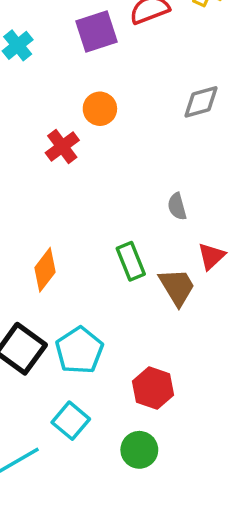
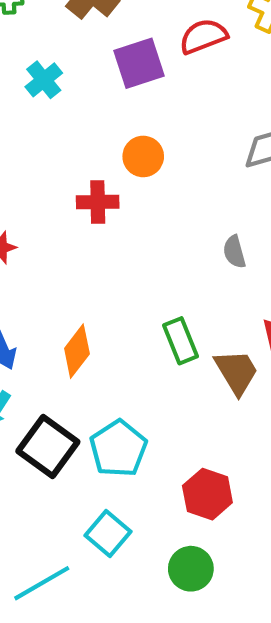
red cross: (62, 146) -> (98, 202), turned 36
gray semicircle: (177, 206) -> (234, 252), moved

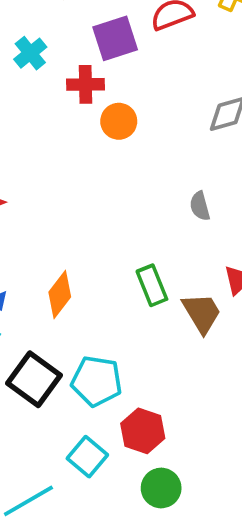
red cross: (98, 202) -> (86, 84), moved
cyan pentagon: (118, 449) -> (97, 381), turned -30
red hexagon: (207, 494) -> (143, 431), moved

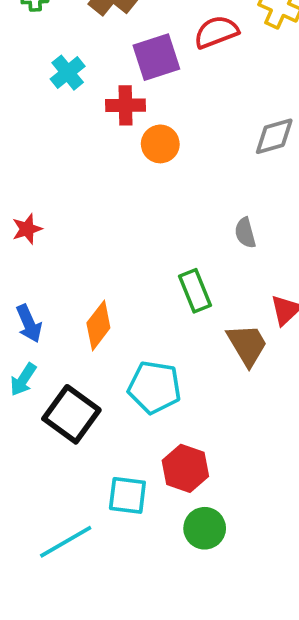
green rectangle: (152, 285) -> (195, 291), moved
cyan pentagon: (97, 381) -> (154, 387), moved
cyan square: (87, 457) -> (127, 495), turned -33

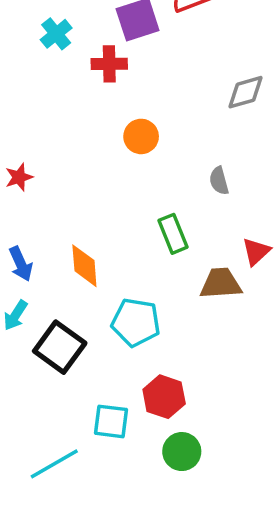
orange circle: (160, 144) -> (141, 136), moved
orange diamond: (98, 325) -> (84, 266), turned -42
brown trapezoid: (247, 345) -> (221, 283), turned -63

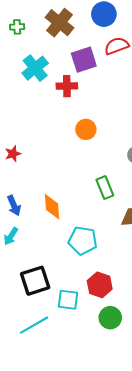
cyan cross: (56, 34) -> (35, 68), size x1.4
black square: (60, 347) -> (35, 281), moved, turned 36

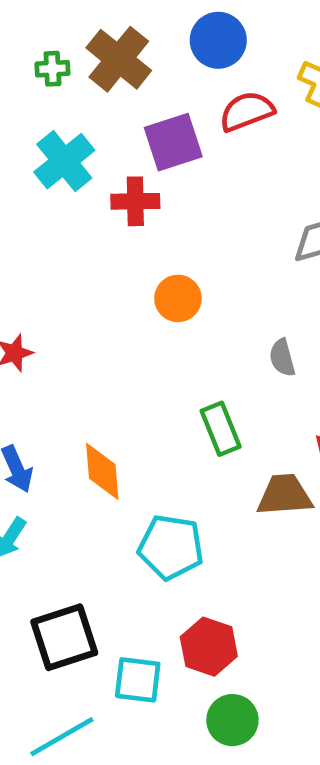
green cross: (17, 27) -> (52, 69), moved

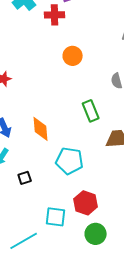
black square: (64, 637) -> (25, 178), moved, size x0.5

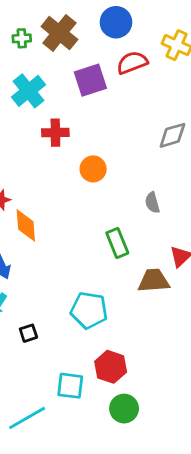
red cross: (55, 15) -> (55, 133), moved
orange diamond: (41, 129) -> (26, 225), moved

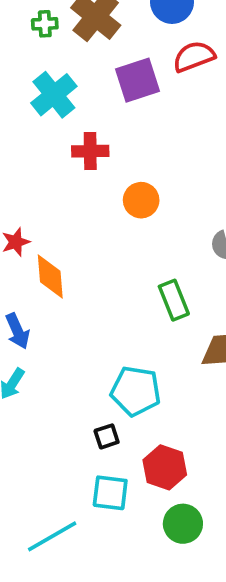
black square: (28, 333) -> (107, 436), moved

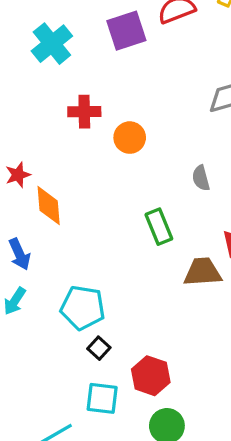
red cross: (90, 151) -> (84, 112), moved
cyan pentagon: (136, 391) -> (83, 308), moved
black square: (107, 436) -> (99, 348), turned -30

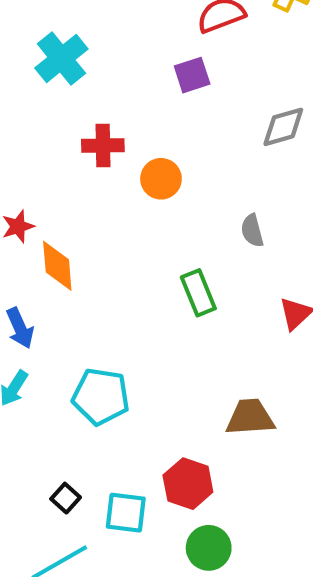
purple square: (126, 31) -> (192, 75), moved, size x0.7
brown trapezoid: (203, 272) -> (250, 417), moved
black square: (99, 348) -> (66, 498), moved

